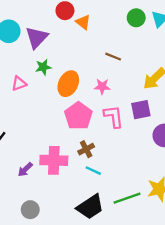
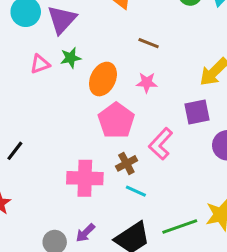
brown line: (113, 57) -> (149, 43), moved
pink triangle: (19, 83) -> (40, 64), moved
pink L-shape: (114, 116) -> (161, 144), moved, turned -130
purple arrow: (25, 169) -> (85, 233), moved

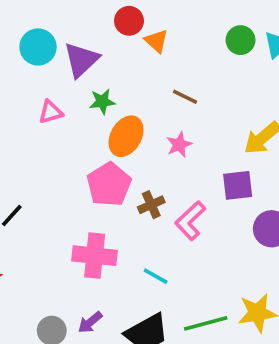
green star: (71, 58) -> (102, 102), moved
pink star: (147, 83) -> (179, 145), turned -30
pink pentagon: (116, 121) -> (109, 185), moved
brown cross: (126, 163) -> (151, 205), moved

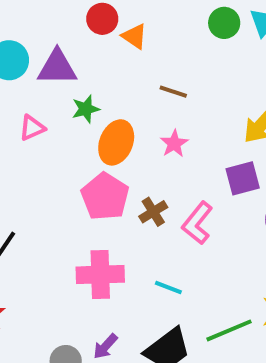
purple triangle: (81, 60) -> (57, 67), turned 51

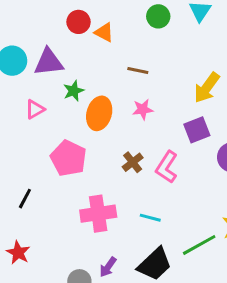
green circle: (224, 23) -> (158, 16), moved
pink star: (174, 144) -> (143, 109), turned 30
pink pentagon: (105, 197) -> (68, 158), moved

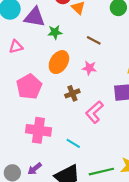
green star: (74, 91) -> (55, 32), moved
brown cross: (133, 162) -> (72, 93), moved

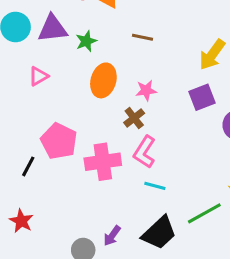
pink star: (89, 68) -> (146, 90), moved
pink pentagon: (29, 87) -> (59, 141), moved
pink L-shape: (94, 112) -> (145, 152), moved
pink cross: (38, 130) -> (103, 162), moved

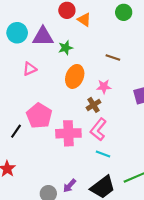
brown line: (142, 37) -> (113, 57), moved

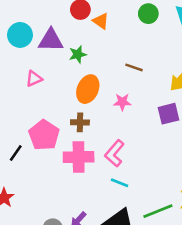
brown cross: (94, 105) -> (80, 122), moved, turned 32

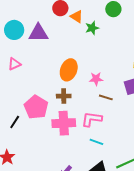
green star: (78, 54) -> (92, 28), moved
brown line: (134, 67) -> (106, 97), moved
pink triangle: (34, 79) -> (14, 64), moved
pink L-shape: (114, 153) -> (92, 119), turned 60

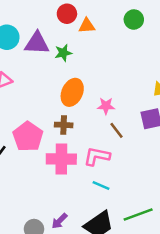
orange triangle: (77, 17) -> (87, 26), turned -40
green star: (92, 28) -> (63, 53), moved
brown line: (106, 97) -> (117, 130), turned 32

